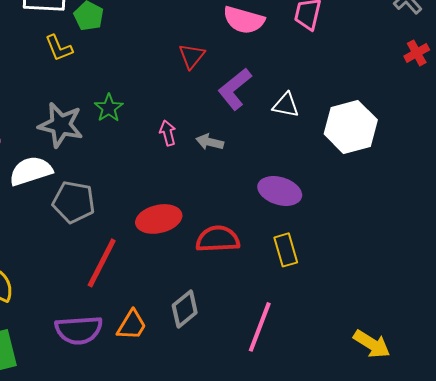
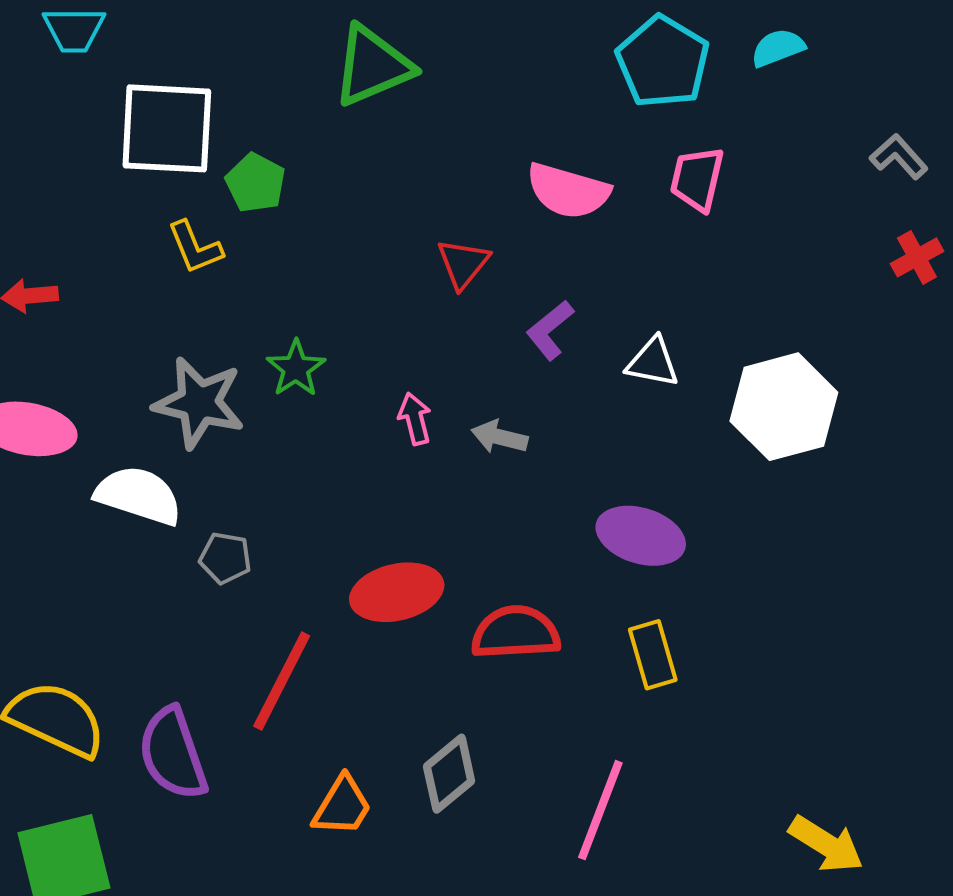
purple L-shape: (235, 89) -> (550, 330), size x0.7
white semicircle: (31, 171) -> (139, 495), turned 36
gray pentagon: (74, 202) -> (225, 558), size x0.6
purple semicircle: (79, 330) -> (173, 754), moved, turned 75

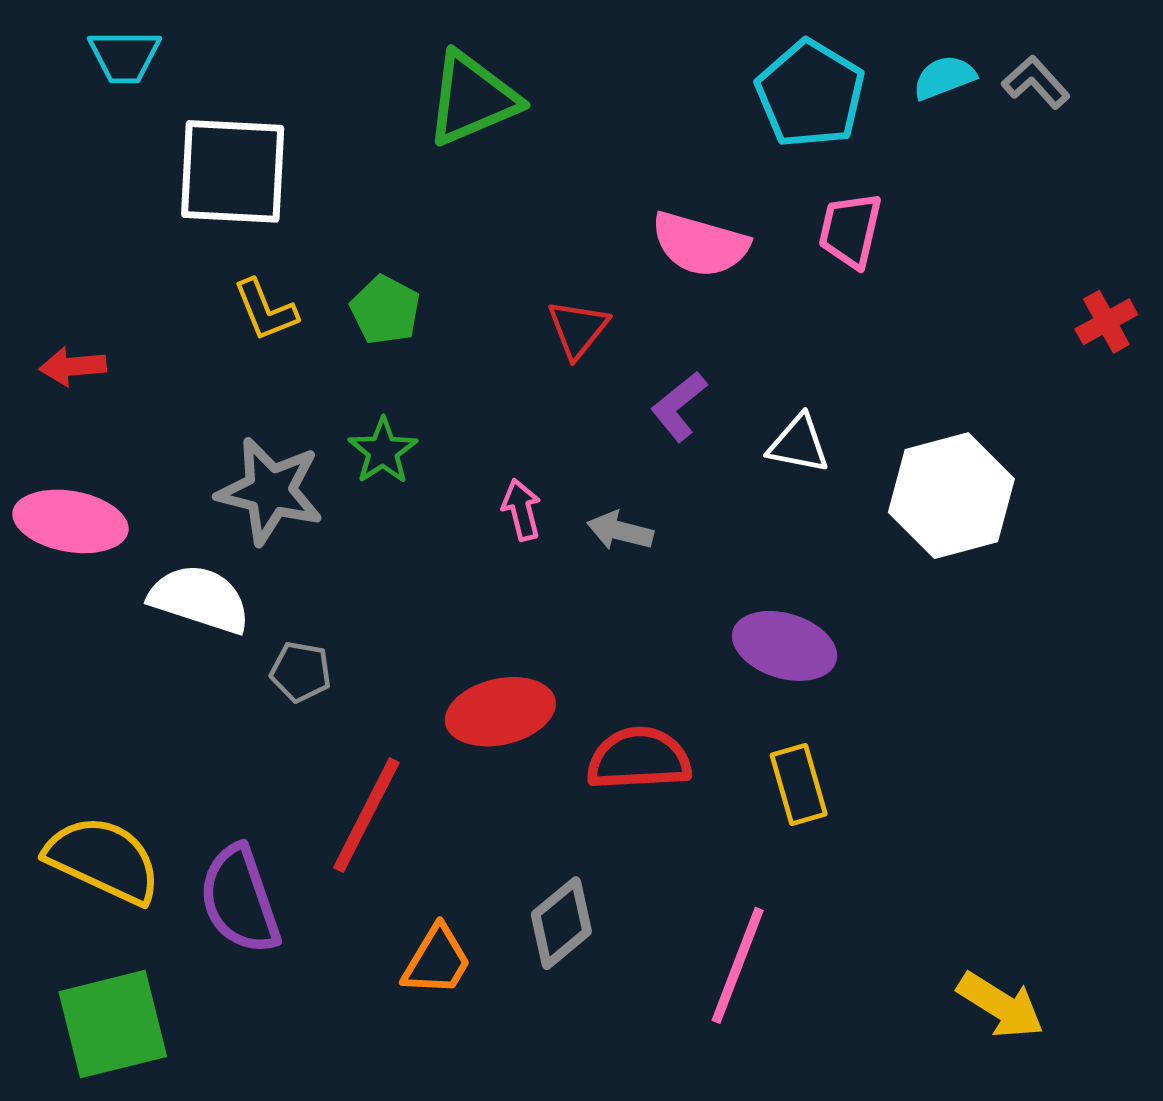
gray L-shape: (899, 157) -> (1036, 82), moved
green pentagon: (256, 183) -> (385, 310), moved

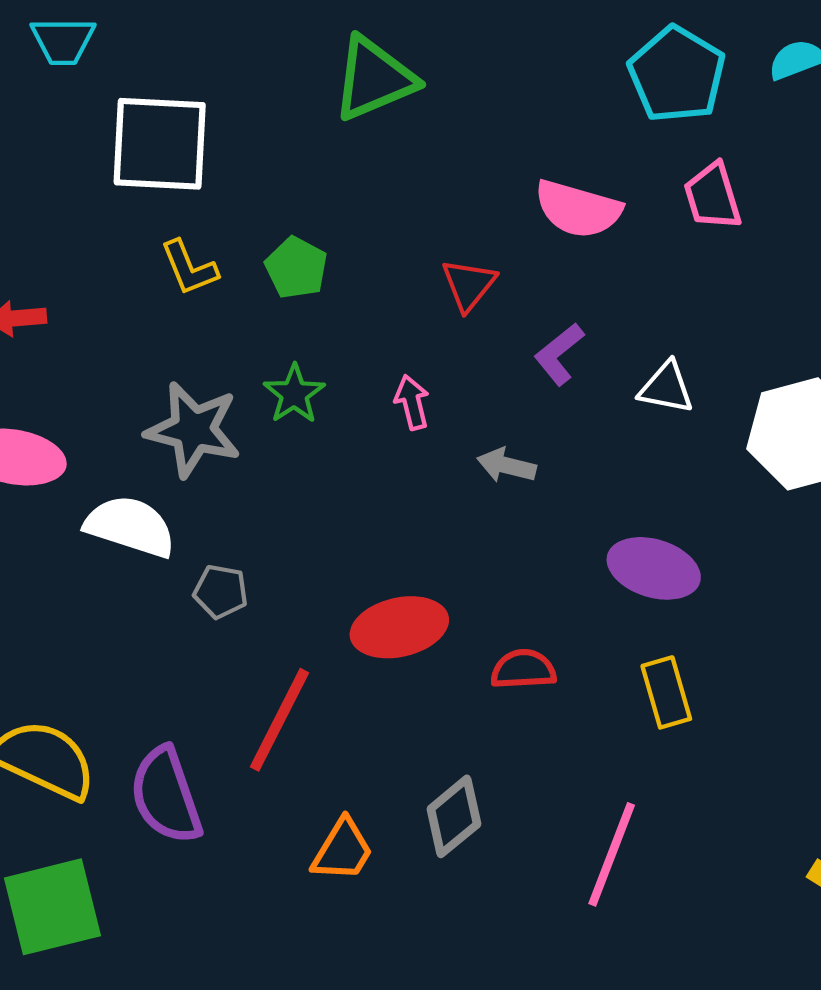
pink trapezoid: (850, 230) -> (713, 196), turned -30
pink arrow: (521, 510) -> (412, 402), moved
red semicircle: (639, 759) -> (523, 669), size x0.7

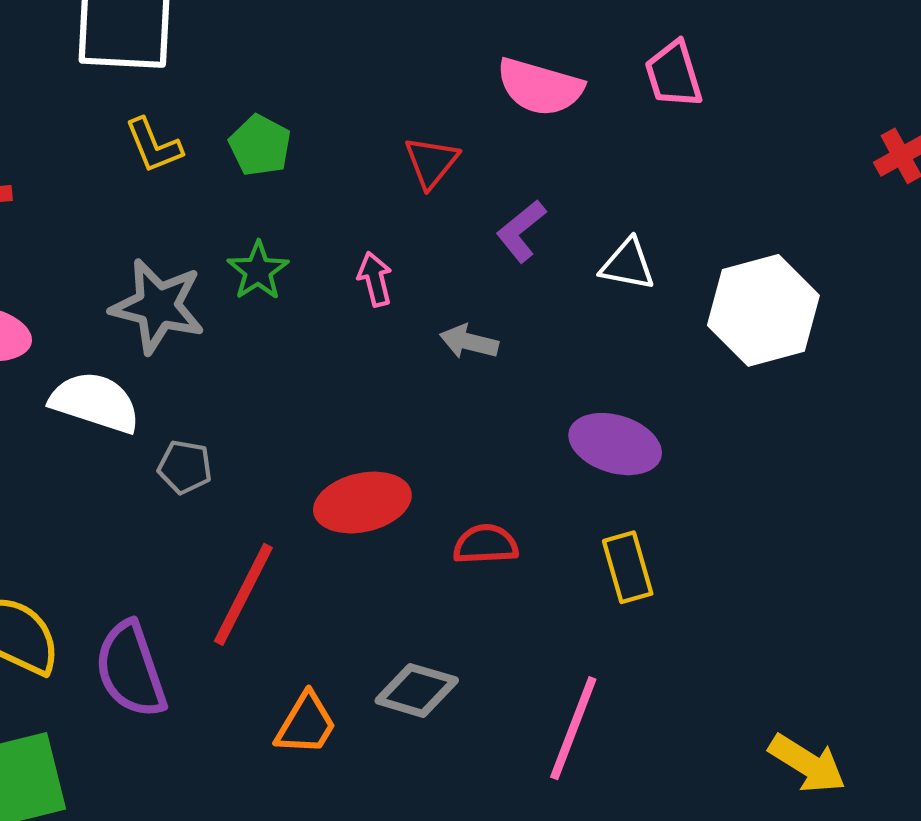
gray diamond: (454, 816) -> (417, 690), turned 56

